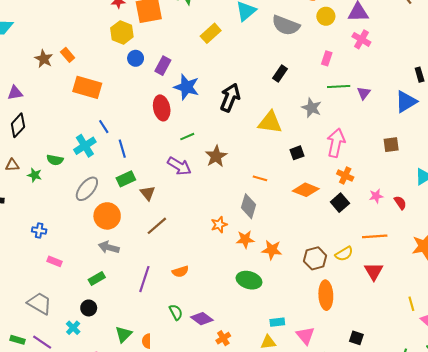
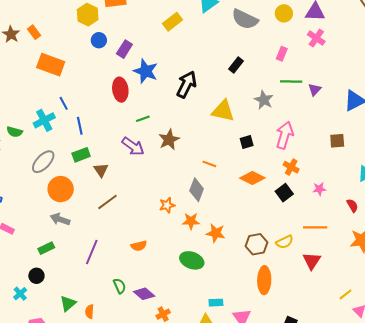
red semicircle: (400, 203) -> (352, 205), moved
orange semicircle: (180, 272) -> (139, 246), moved
yellow line: (411, 304) -> (345, 294), turned 64

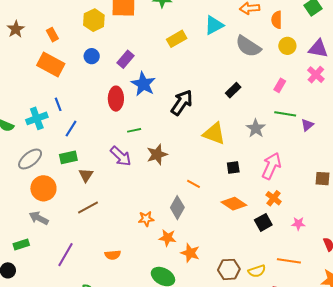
orange rectangle: (34, 32) -> (52, 35), moved
blue circle: (99, 40) -> (92, 56), moved
blue line: (80, 126) -> (71, 129), turned 36

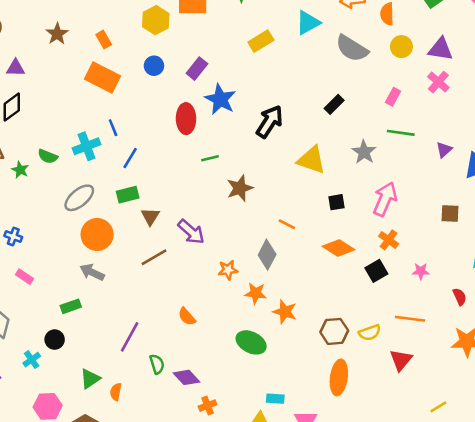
purple triangle: (307, 125) -> (444, 150), moved
purple arrow: (121, 156) -> (191, 232), moved
purple line: (66, 255) -> (130, 337), moved
orange semicircle: (113, 255) -> (187, 317), turned 56

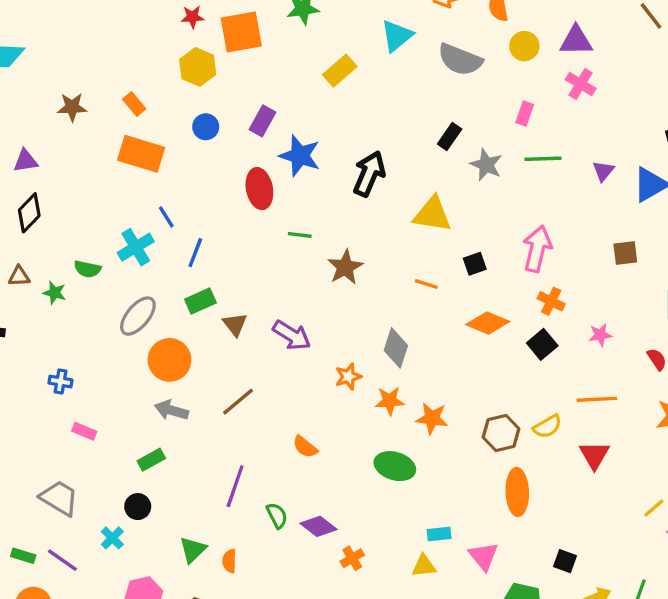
brown star: (57, 34) -> (72, 107), turned -30
gray star: (364, 152) -> (486, 165), moved
green line: (210, 158) -> (300, 235), turned 30
orange line: (287, 224) -> (426, 284), moved
brown line: (154, 257) -> (238, 402), moved

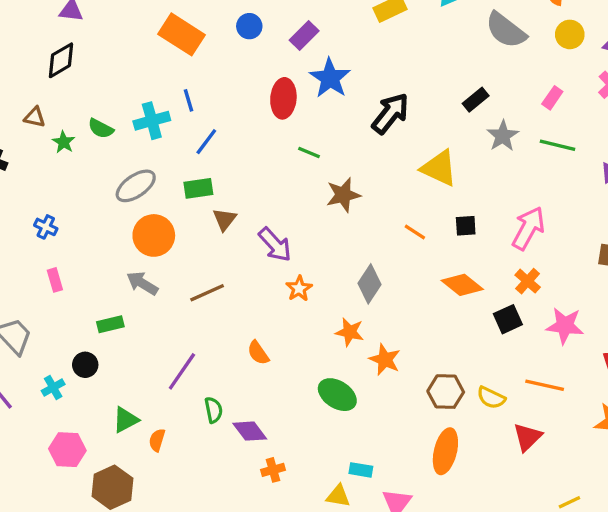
pink star: (600, 335) -> (565, 326), size x1.6
orange star: (348, 377) -> (299, 289), moved, turned -30
yellow semicircle: (547, 426) -> (491, 398), turned 40
pink rectangle: (84, 431) -> (55, 280), turned 35

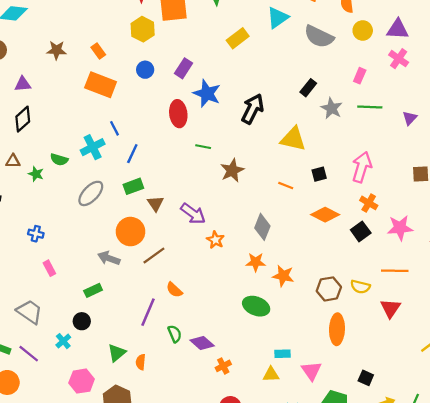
orange circle: (154, 235) -> (131, 232), moved
orange semicircle: (258, 353) -> (174, 290), moved

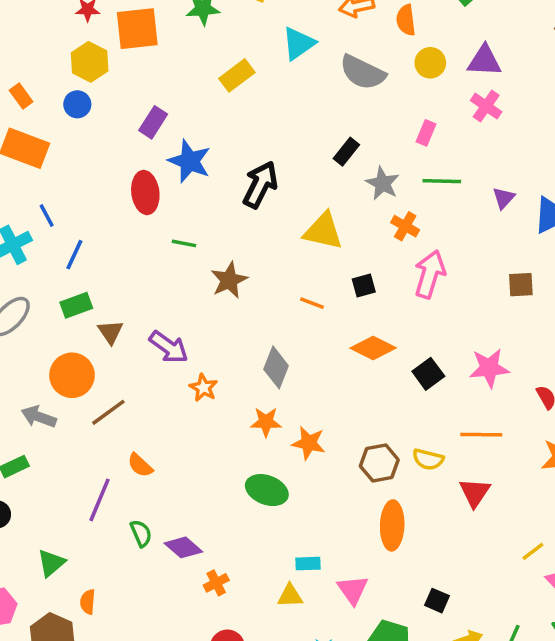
blue circle: (145, 70) -> (77, 104), moved
orange cross: (369, 203) -> (405, 226), moved
orange semicircle: (141, 362) -> (88, 602), moved

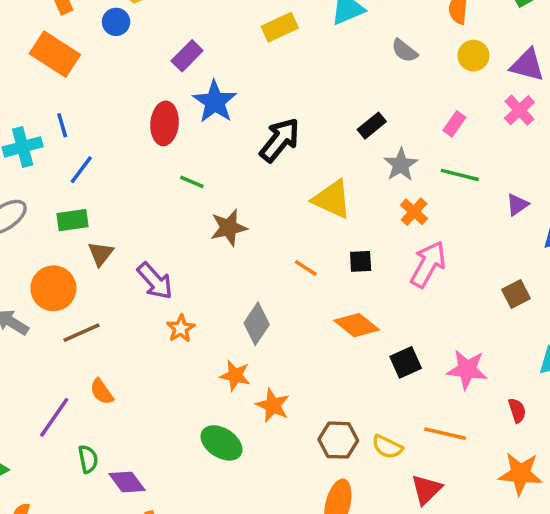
gray semicircle: (363, 72) -> (405, 51), size x0.6
brown square: (521, 285) -> (516, 294), turned -36

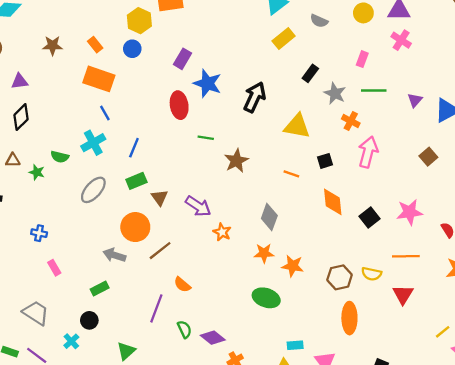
yellow rectangle: (280, 27) -> (284, 39), moved
blue line: (62, 125) -> (105, 113), moved
orange diamond: (357, 325) -> (333, 202), turned 60

